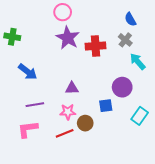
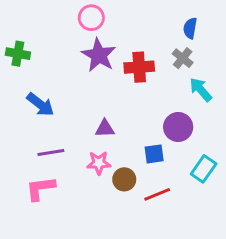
blue semicircle: (130, 19) -> (190, 28), turned 40
red line: (65, 133) -> (157, 194), moved

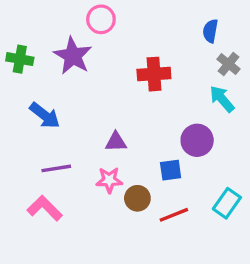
purple star: (99, 55) -> (73, 56), moved
gray cross: (183, 58) -> (229, 64), moved
cyan rectangle: (204, 169) -> (227, 203), moved
pink L-shape: (40, 188) -> (45, 208), turned 52

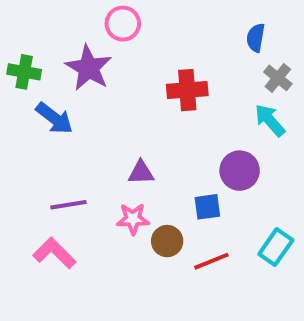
blue arrow: (45, 115) -> (54, 118), moved

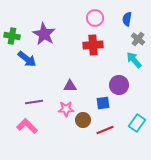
pink circle: (123, 24) -> (95, 18), moved

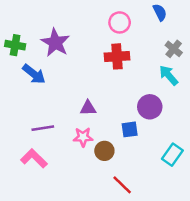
blue semicircle: (127, 19) -> (160, 12), moved, turned 144
red line: (105, 130) -> (122, 185), moved, turned 66

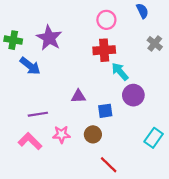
cyan arrow: (169, 75) -> (120, 72), moved
blue square: (130, 129) -> (105, 111), moved
pink star: (83, 137) -> (61, 134), moved

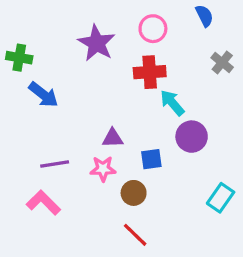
purple star: (49, 38) -> (97, 43), moved
pink star: (61, 134) -> (103, 169), moved
red line: (109, 165) -> (135, 235), moved

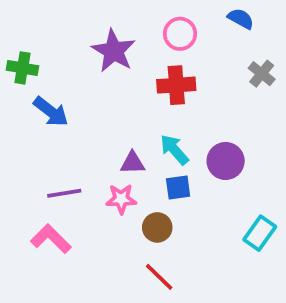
blue semicircle: (204, 16) -> (241, 19), turned -35
cyan arrow: (172, 103) -> (174, 150), moved

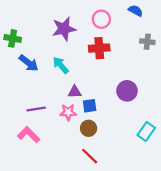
purple star: (114, 51) -> (64, 29), turned 30
gray cross: (262, 74) -> (147, 42), turned -32
cyan arrow: (174, 150) -> (61, 65), moved
blue square: (178, 188) -> (90, 106), moved

